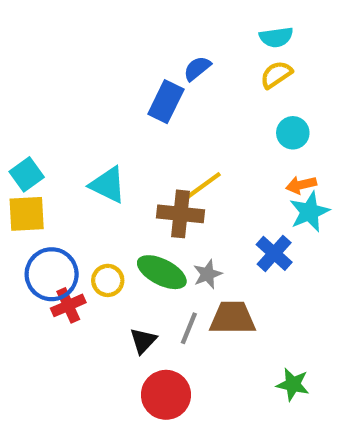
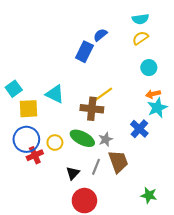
yellow square: (27, 214) -> (28, 109), moved
brown trapezoid: (233, 318) -> (118, 162), turned 70

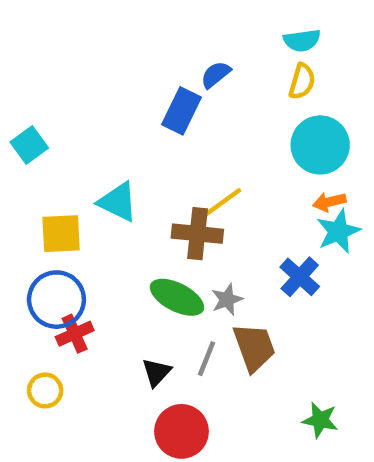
yellow semicircle: (140, 38) -> (302, 81), turned 140
cyan circle: (149, 68) -> (320, 145), size x1.6
cyan square: (14, 89) -> (29, 145), moved
yellow circle: (55, 143) -> (45, 390), moved

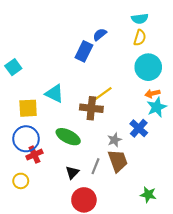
green ellipse: (177, 297) -> (68, 137), moved
gray star: (227, 300) -> (115, 140), moved

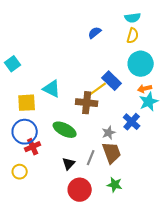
blue rectangle: (84, 51) -> (112, 81), moved, turned -72
green star: (148, 195) -> (115, 185), moved

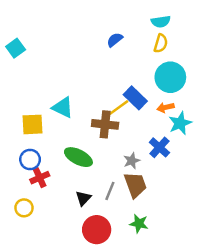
cyan square: (13, 64) -> (16, 48), moved
orange arrow: (145, 89) -> (166, 107), moved
blue circle: (25, 132) -> (30, 159), size x0.7

